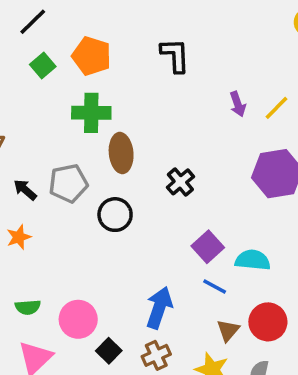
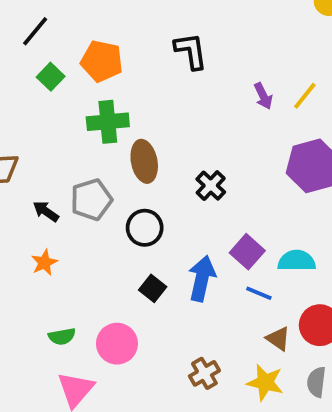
blue arrow: (159, 308) -> (202, 279), moved
brown triangle: (228, 330) -> (278, 339), turned -30
black square: (109, 351) -> (153, 288), moved

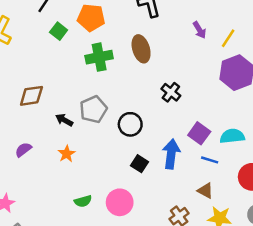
yellow line: (305, 96) -> (228, 38), moved
brown ellipse: (144, 161) -> (141, 49), moved
brown triangle: (278, 339) -> (205, 191), moved

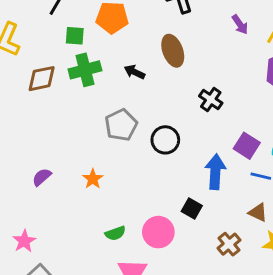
green square: (59, 31) -> (75, 36), turned -30
green cross: (99, 57) -> (85, 70), moved
brown diamond: (31, 96) -> (42, 79), moved
black arrow: (64, 120) -> (135, 72), moved
black square: (139, 164) -> (192, 209), moved

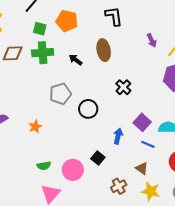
blue arrow: (215, 172) -> (118, 136), size x0.7

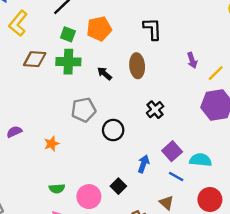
orange pentagon: (67, 21) -> (99, 29), turned -30

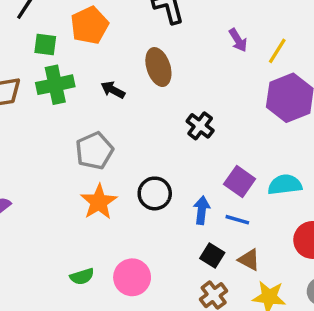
black circle: (113, 130) -> (155, 193), moved
orange star: (52, 144) -> (99, 202), moved, size x1.5
blue line: (176, 177) -> (237, 220), moved
black square: (118, 186) -> (212, 256), moved

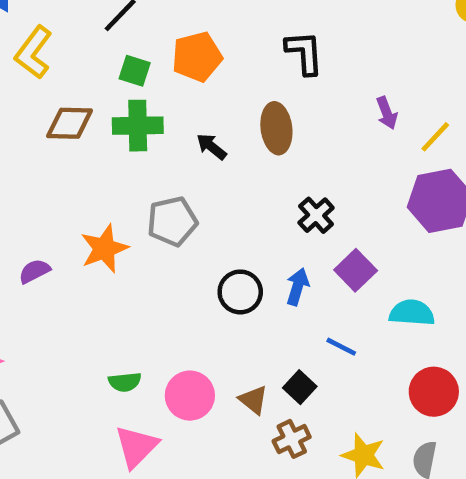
purple square: (240, 181) -> (356, 270), moved
orange star: (99, 202) -> (104, 249), moved
blue arrow: (202, 210) -> (297, 287), moved
brown triangle: (249, 260) -> (253, 400), moved

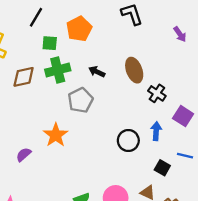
brown ellipse: (276, 128) -> (134, 70), moved
gray pentagon: (172, 221) -> (80, 100), moved
black square: (300, 387) -> (162, 168), moved

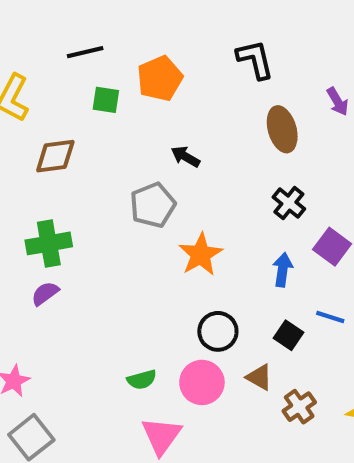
black line: (36, 17) -> (85, 52), turned 42
green cross: (58, 70) -> (49, 243), moved
brown ellipse: (134, 70) -> (282, 129), moved
orange star: (56, 135) -> (201, 254), moved
black circle: (128, 141) -> (218, 331), moved

